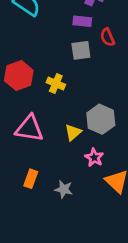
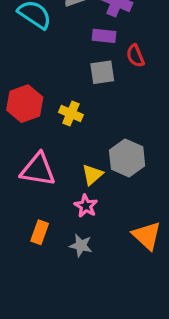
pink star: (94, 158) -> (86, 206), moved

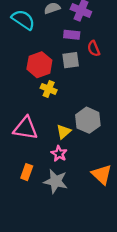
red hexagon: (25, 104) -> (39, 65), moved
gray star: (81, 246) -> (56, 181), size x1.5

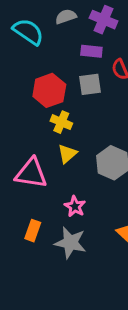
yellow triangle: (64, 132) -> (67, 154), moved

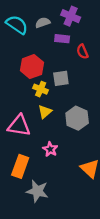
gray semicircle: (66, 17) -> (43, 23), moved
gray square: (90, 84) -> (61, 78), moved
orange rectangle: (33, 231) -> (20, 166), size x1.5
gray star: (70, 243) -> (37, 191), moved

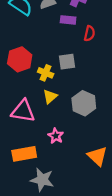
red semicircle: (82, 52) -> (89, 33), turned -144
red hexagon: (32, 67) -> (20, 59), moved
orange rectangle: (20, 166) -> (24, 154), turned 60

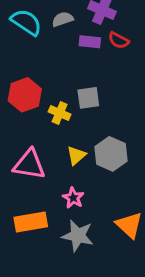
red semicircle: (89, 33) -> (119, 40), moved, turned 105
yellow triangle: (50, 96) -> (76, 155), moved
gray star: (42, 180) -> (78, 236), moved

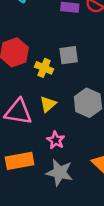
yellow triangle: (76, 155) -> (48, 104), moved

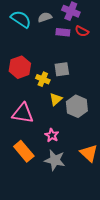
yellow triangle: (48, 104) -> (56, 99), moved
orange rectangle: (20, 161) -> (24, 151), turned 60

